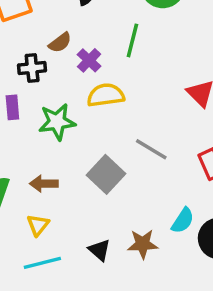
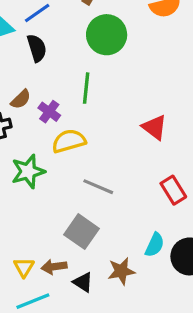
gray line: (151, 149) -> (98, 187), moved
gray square: (106, 174) -> (82, 232), moved
brown arrow: (44, 184) -> (54, 267), moved

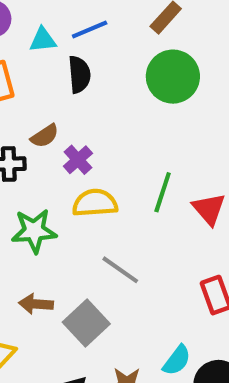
green line: (86, 88) -> (163, 192), moved
brown arrow: (54, 267) -> (36, 304), moved

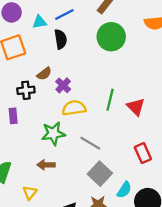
green star: (34, 231) -> (53, 133), moved
gray square: (86, 323) -> (100, 174), moved

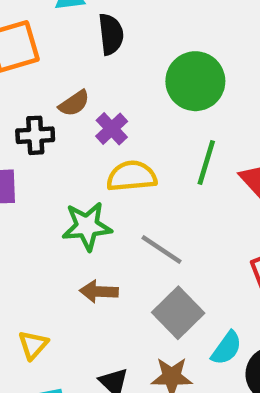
green circle: (111, 37) -> (195, 81), moved
brown arrow: (46, 165) -> (99, 291), moved

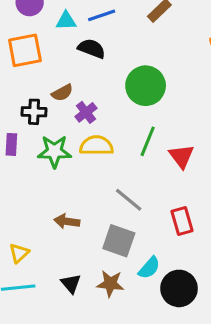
black semicircle: (111, 34) -> (92, 49), turned -68
green star: (87, 226) -> (54, 151), moved
gray line: (161, 249) -> (129, 200), moved
gray square: (178, 313) -> (119, 241), turned -32

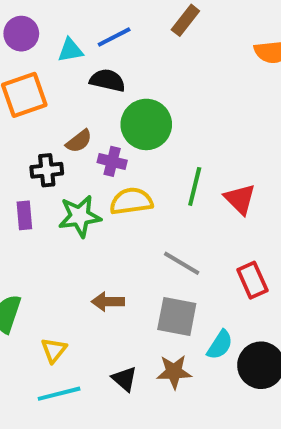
green circle: (146, 86) -> (146, 124), moved
purple cross: (86, 112) -> (112, 161), turned -30

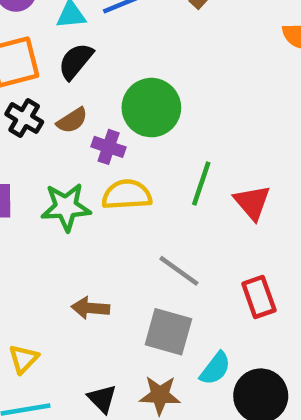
black semicircle: (107, 80) -> (76, 61), moved, turned -68
black cross: (47, 170) -> (24, 118), moved, turned 32

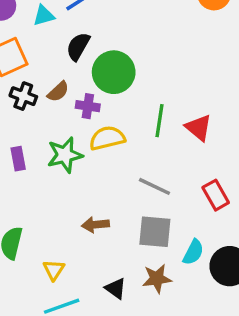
black semicircle: (76, 61) -> (78, 46), moved

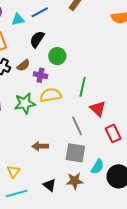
green circle: (114, 72) -> (57, 56), size x0.7
red triangle: (199, 128) -> (98, 109), moved
gray line: (155, 186) -> (77, 126), turned 36

